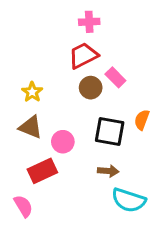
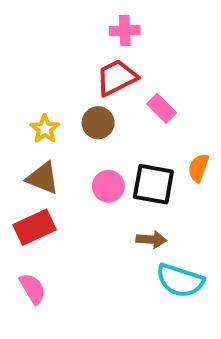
brown circle: (91, 88) -> (98, 123), moved
pink circle: (63, 142) -> (108, 186), moved
red rectangle: (42, 171) -> (35, 227), moved

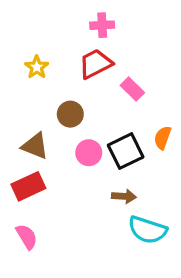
brown circle: (98, 123) -> (70, 114), moved
yellow star: (45, 129) -> (37, 67), moved
black square: (153, 184) -> (126, 151), turned -36

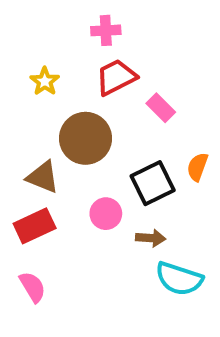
pink cross: (102, 25) -> (106, 30), moved
brown circle: (70, 114) -> (85, 138), size x1.6
pink circle: (89, 153) -> (106, 214), moved

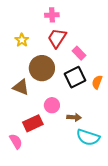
red trapezoid: (116, 77) -> (57, 38), turned -30
black square: (153, 183) -> (75, 77), moved
red rectangle: (35, 226) -> (33, 123), moved

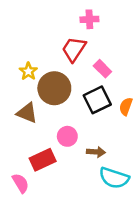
pink cross: (52, 15) -> (89, 19), moved
yellow star: (22, 40) -> (28, 71), moved

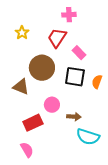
yellow star: (28, 71) -> (22, 33), moved
black square: (97, 100) -> (75, 77), turned 35
pink semicircle: (21, 183) -> (27, 150), moved

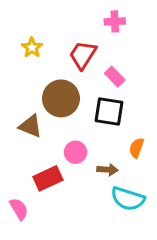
pink cross: (69, 15) -> (115, 21), moved
orange semicircle: (97, 82) -> (137, 148), moved
pink semicircle: (27, 150) -> (19, 209), moved

